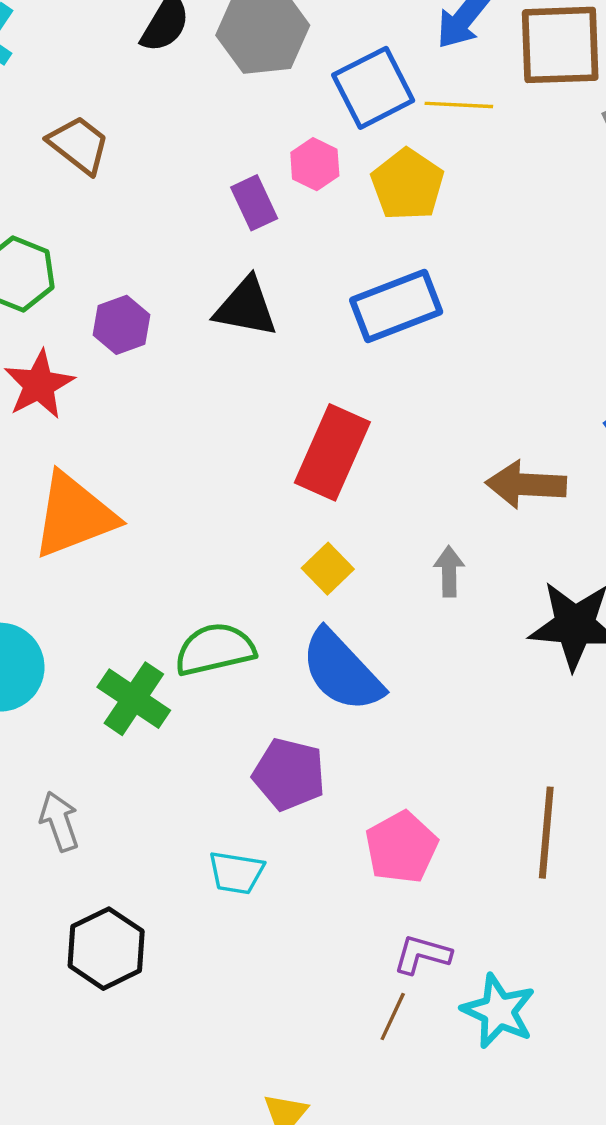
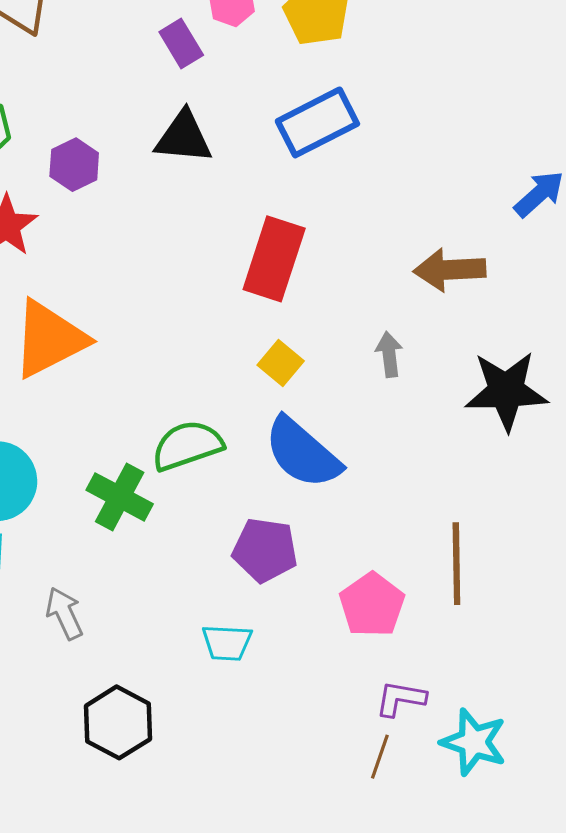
brown line: (546, 833) -> (456, 564), moved

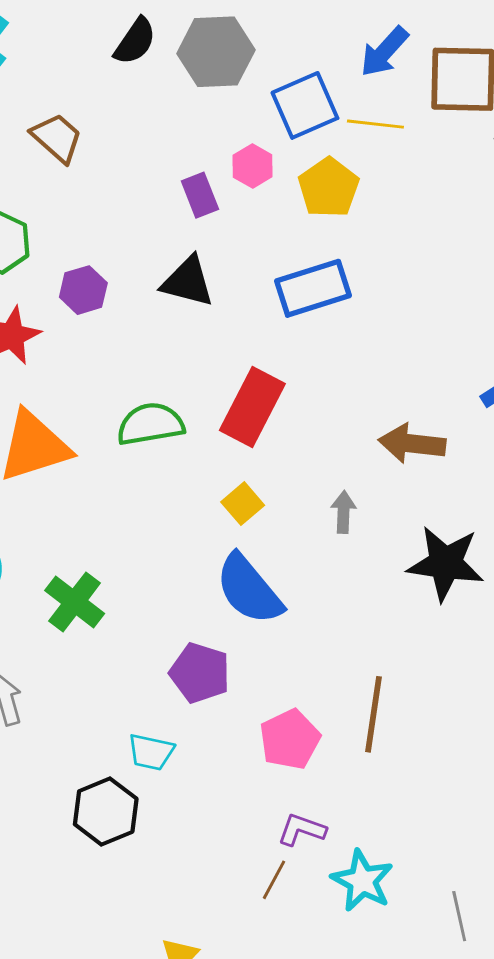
green semicircle: (187, 445) -> (150, 424), moved
black hexagon: (118, 722) -> (106, 811), moved

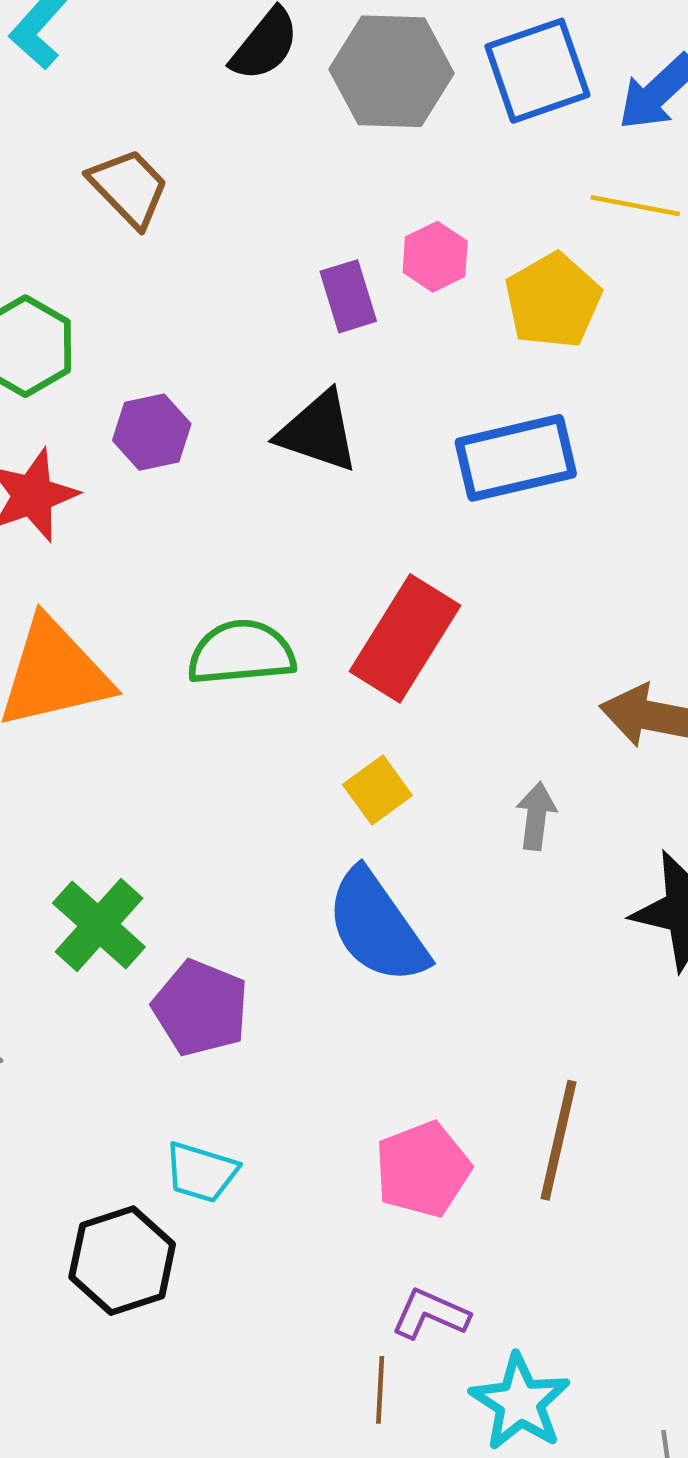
blue square: (305, 105) -> (537, 71), moved
purple pentagon: (200, 673) -> (201, 1008), moved
brown line: (274, 880) -> (380, 1390), turned -30

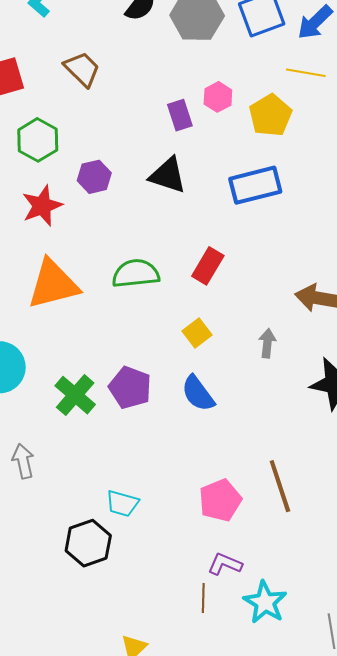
red rectangle: (405, 638) -> (208, 266), size x0.7
blue semicircle: (377, 927) -> (198, 393), size x0.7
purple pentagon: (201, 1008) -> (130, 388), moved
brown line: (559, 1140) -> (280, 486), turned -30

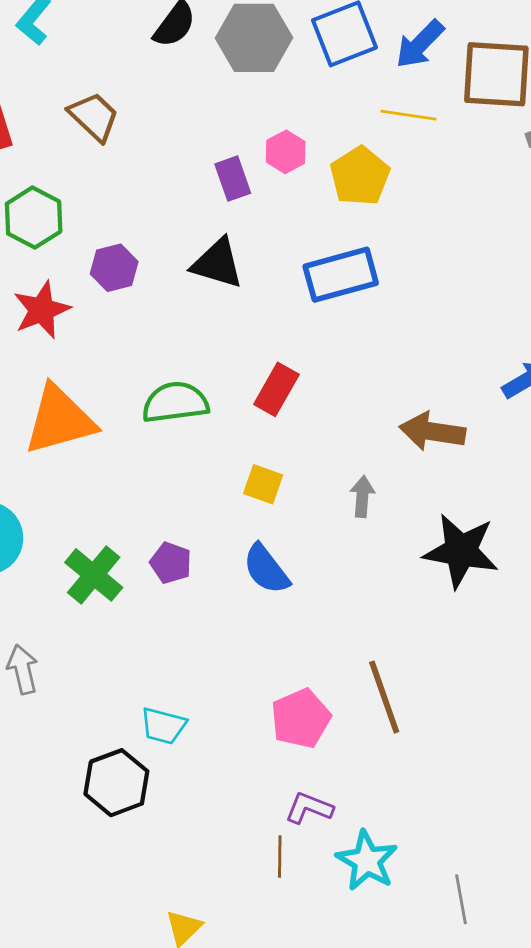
yellow square: (197, 333) -> (263, 484), turned -32
purple pentagon: (130, 388) -> (171, 563), size x0.7

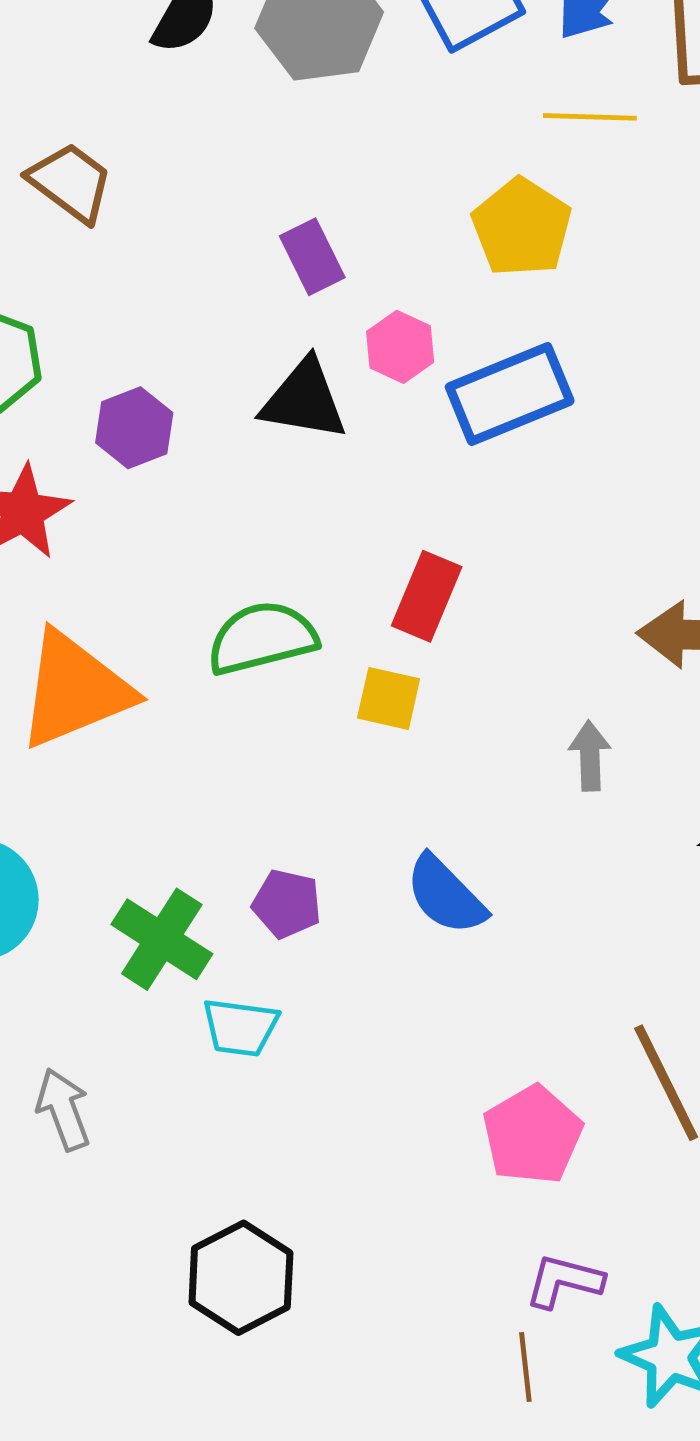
pink hexagon: (286, 152) -> (400, 347), moved
yellow square: (263, 484) -> (389, 698), moved
cyan trapezoid: (163, 726) -> (240, 1027), moved

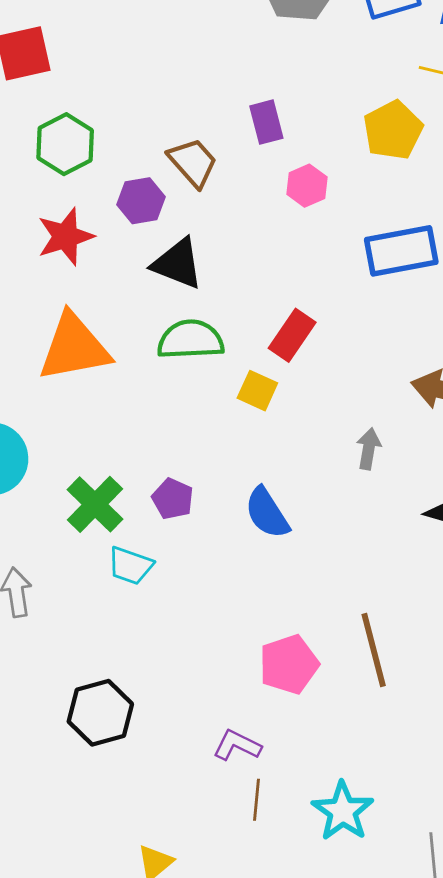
brown trapezoid: (71, 182) -> (193, 162), moved
blue rectangle: (510, 394) -> (401, 251), moved
black triangle: (304, 400) -> (178, 264), moved
purple L-shape: (564, 1281) -> (237, 745), moved

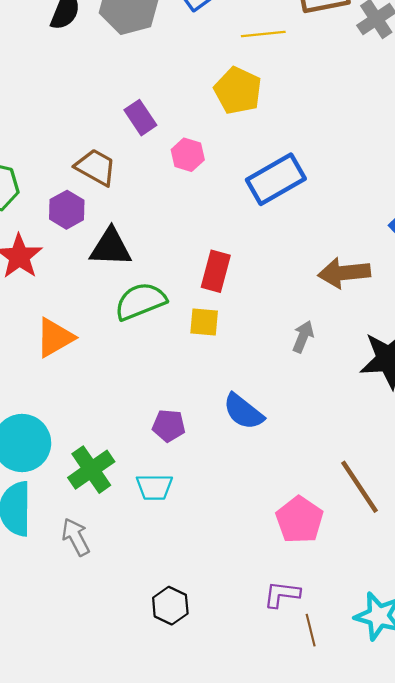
orange triangle: (74, 347) -> (55, 338), size x0.7
gray arrow: (369, 449) -> (303, 337), turned 32
green cross: (95, 504) -> (91, 470), moved, turned 30
black hexagon: (100, 713) -> (170, 606), size x0.7

